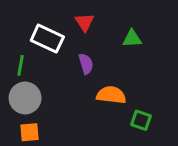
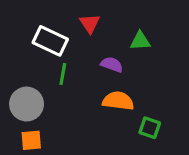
purple semicircle: (86, 64) -> (112, 65), moved, turned -54
green line: (21, 65) -> (63, 74), moved

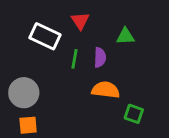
purple semicircle: (112, 65) -> (100, 57), turned 72
green line: (63, 74) -> (75, 59), moved

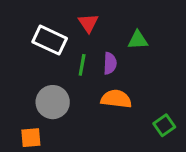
gray circle: (24, 93) -> (53, 102), moved
green square: (134, 114) -> (164, 125), moved, turned 36

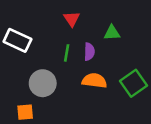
white rectangle: (50, 40) -> (17, 40), moved
green square: (164, 125) -> (133, 83), moved, size x1.5

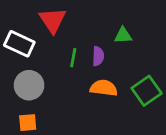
red triangle: (72, 19) -> (53, 20), moved, size x1.5
gray circle: (43, 83) -> (29, 85), moved

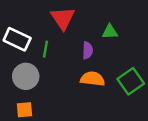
red triangle: (53, 20) -> (63, 18), moved
green line: (73, 58) -> (46, 49), moved

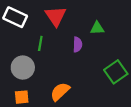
white rectangle: (17, 39) -> (15, 17), moved
orange semicircle: (93, 79) -> (60, 92), moved, turned -50

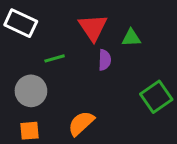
red triangle: (56, 16) -> (93, 27), moved
green line: (40, 43) -> (55, 58), turned 64

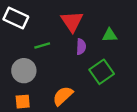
green triangle: (131, 38) -> (110, 35), moved
green square: (156, 97) -> (102, 72), moved

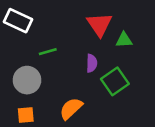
red triangle: (72, 21) -> (99, 24), moved
purple semicircle: (81, 47) -> (92, 63), moved

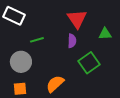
green triangle: (124, 40) -> (105, 34), moved
purple semicircle: (92, 63) -> (72, 41), moved

